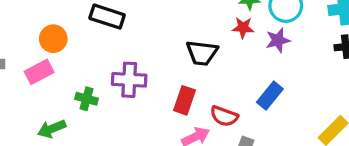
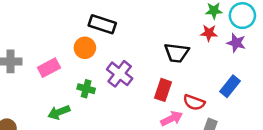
orange circle: (53, 39) -> (85, 48), moved
purple star: (278, 40) -> (236, 43), turned 30
purple cross: (129, 80) -> (120, 74), turned 35

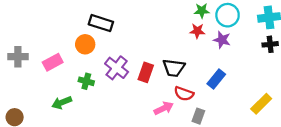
black trapezoid: (177, 53) -> (174, 68), moved
red rectangle: (163, 90) -> (146, 72), moved

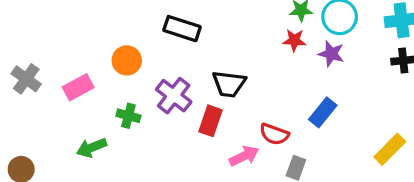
black rectangle: (101, 23) -> (182, 29), moved
gray cross: (18, 57) -> (26, 79), turned 36
black trapezoid: (174, 68) -> (229, 84), moved
red rectangle: (146, 72) -> (211, 121), moved

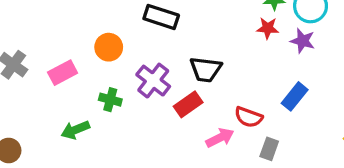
red rectangle: (211, 121) -> (188, 104), turned 36

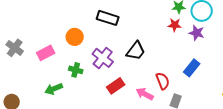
black trapezoid: (206, 69) -> (136, 51), turned -60
red rectangle: (188, 104) -> (116, 86), moved
red semicircle: (249, 117) -> (163, 81), turned -132
pink arrow: (220, 138) -> (145, 94), turned -126

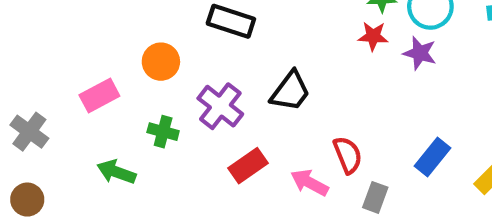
gray cross: (15, 48) -> (29, 132), moved
blue rectangle: (192, 68) -> (433, 157), moved
green arrow: (54, 89) -> (116, 172), turned 42

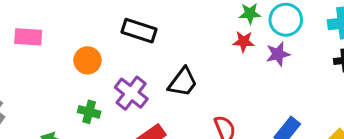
purple star: (420, 53) -> (278, 54), turned -30
pink rectangle: (99, 96) -> (28, 37), moved, turned 32

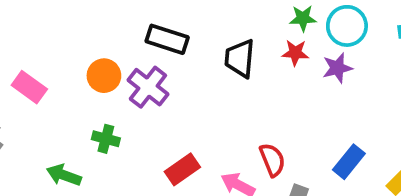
pink rectangle: (28, 37) -> (29, 87), moved, turned 32
black trapezoid: (183, 82) -> (240, 58), moved, turned 148
purple cross: (131, 93) -> (148, 87), moved

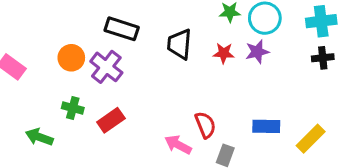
red star: (295, 53) -> (224, 53), moved
blue rectangle: (349, 162) -> (266, 126), turned 52
red rectangle: (182, 169) -> (111, 120), moved

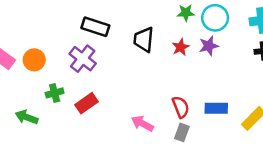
red star: (224, 53) -> (181, 47), turned -30
orange circle: (71, 58) -> (34, 60), moved
green cross: (73, 108) -> (55, 93), turned -30
red semicircle: (205, 125) -> (181, 107), moved

